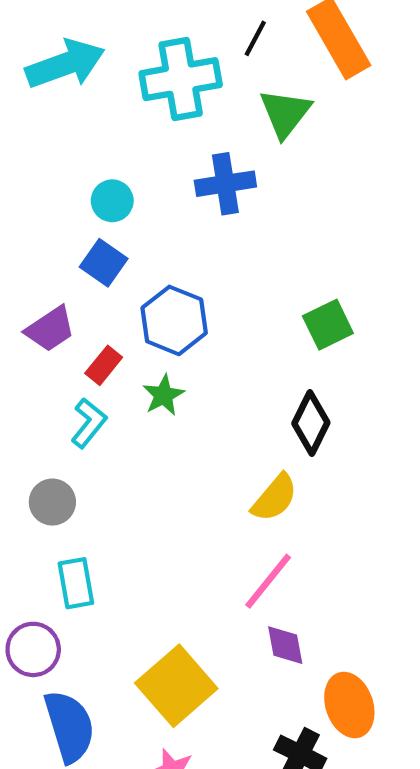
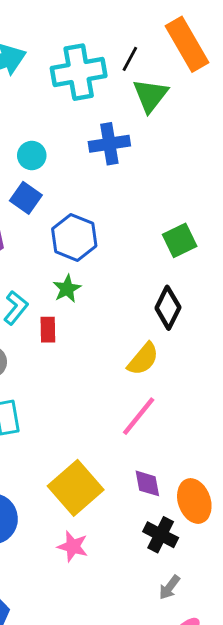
black line: (255, 38) -> (130, 59), moved
red rectangle: (104, 365) -> (48, 330), moved, turned -40
purple diamond: (285, 645) -> (147, 483), moved

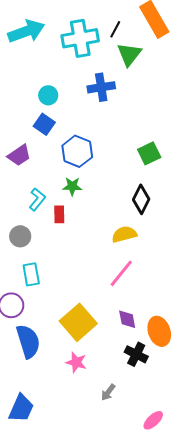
green star: (67, 289) -> (72, 186), turned 30
yellow semicircle: (143, 359) -> (124, 234), turned -145
gray arrow: (169, 587) -> (108, 392), moved

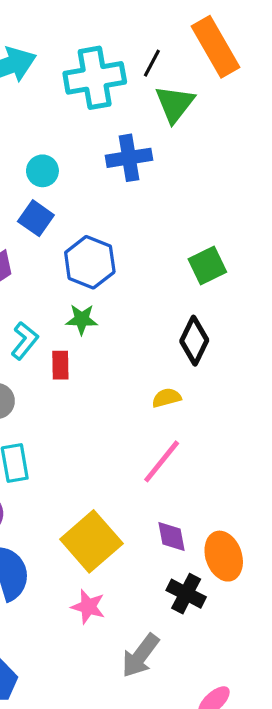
yellow semicircle: (124, 234) -> (167, 398), size x0.7
gray arrow: (108, 392) -> (140, 656), size x1.6

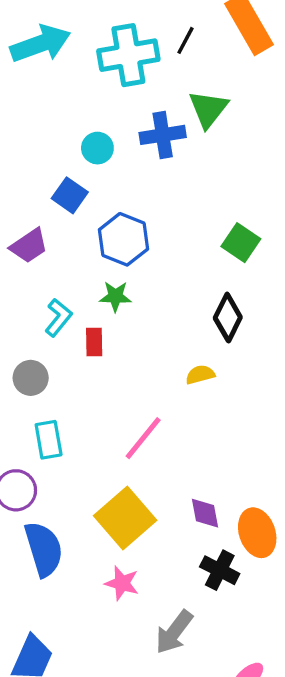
green triangle: (175, 104) -> (208, 109), moved
cyan circle: (42, 171) -> (97, 148), moved
green square: (207, 266) -> (241, 243), turned -30
pink line: (162, 461) -> (143, 438), moved

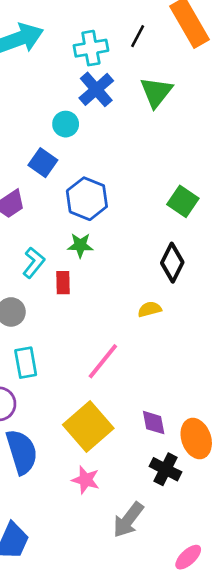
cyan cross: (128, 55) -> (91, 48), size x0.7
blue cross: (163, 135) -> (96, 89), moved, turned -32

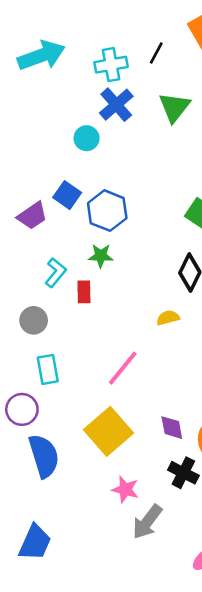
blue square: (43, 163) -> (67, 195), moved
pink star: (86, 480) -> (125, 490), moved

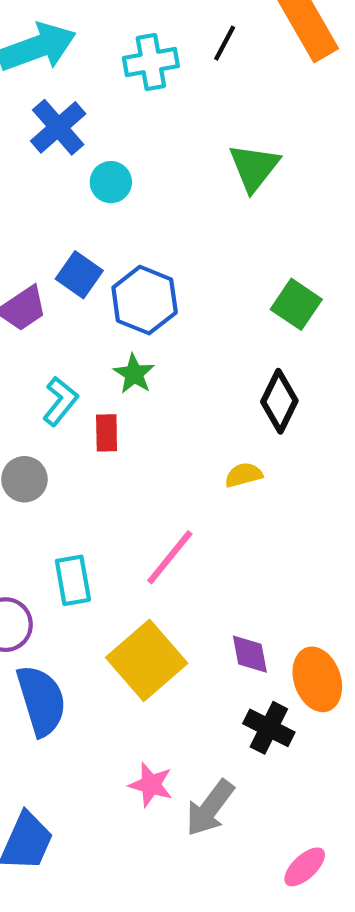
blue cross: (116, 105) -> (58, 127), moved
green triangle: (174, 107) -> (254, 167), moved
green star: (101, 256) -> (134, 374), turned 30
cyan rectangle: (48, 369) -> (73, 580), moved
pink star: (125, 490) -> (151, 785), moved

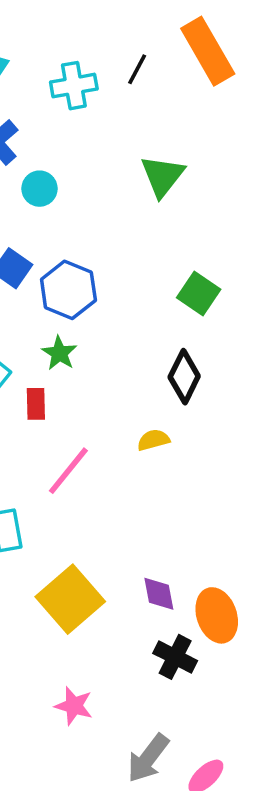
pink line: (170, 557) -> (68, 471), moved
gray arrow: (210, 808) -> (148, 758), moved

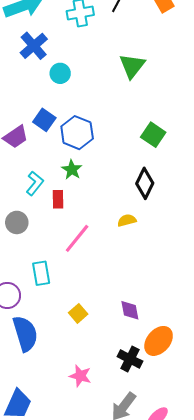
yellow square: (70, 599) -> (78, 313), size x0.5
orange ellipse: (217, 615) -> (159, 341), moved, turned 60
black cross: (175, 657) -> (130, 359), moved

